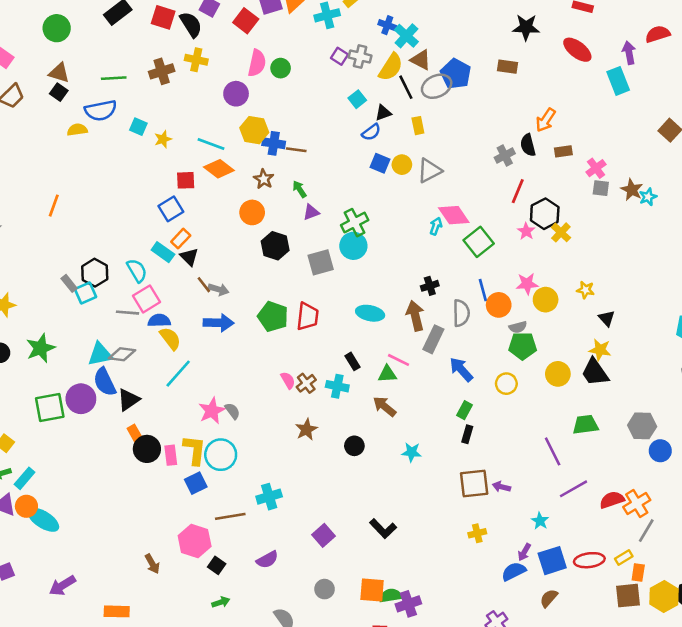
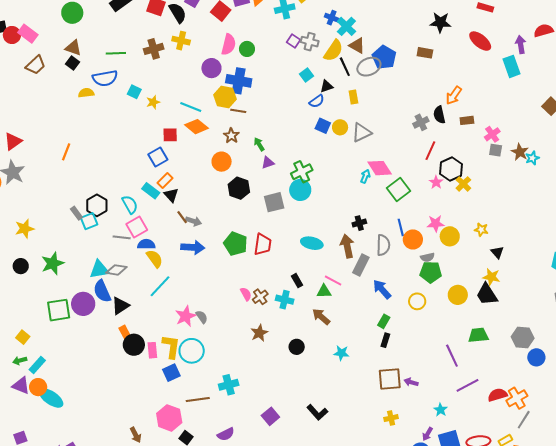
blue cross: (274, 143) -> (239, 81), moved, size x1.4
brown line: (296, 150) -> (238, 111), moved

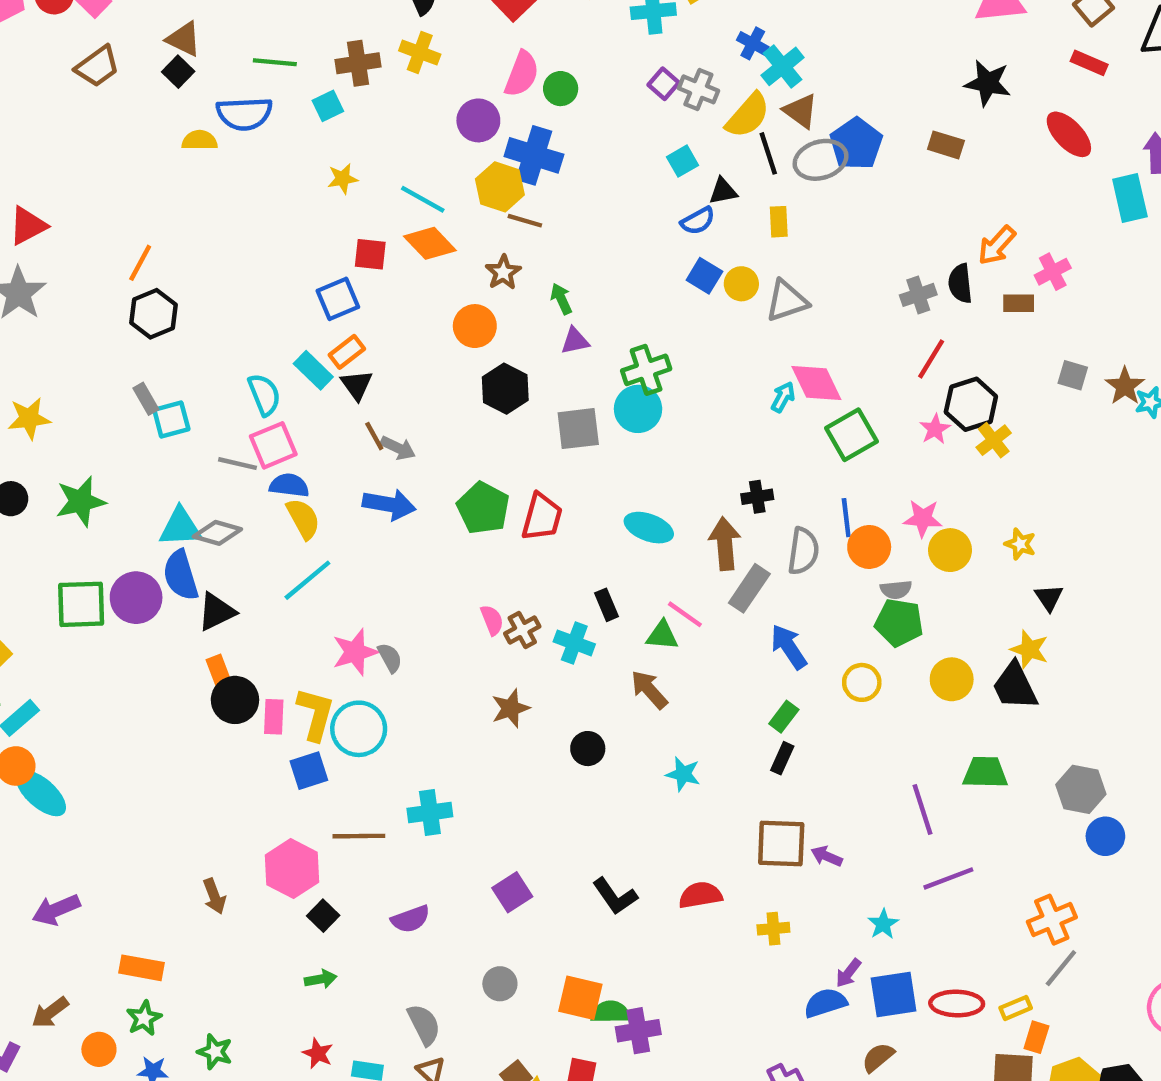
cyan square: (134, 92) -> (328, 106), moved, turned 32
pink cross: (492, 134) -> (1053, 272), moved
black hexagon: (97, 205) -> (154, 314), moved
red semicircle: (497, 395) -> (700, 895), moved

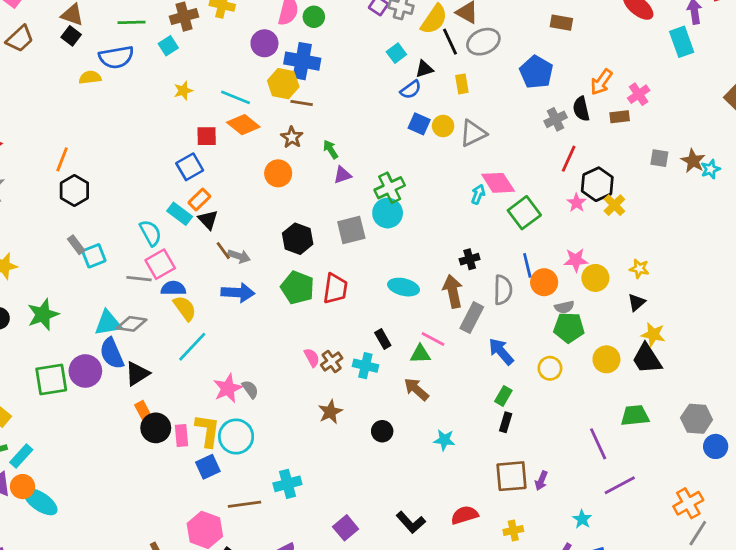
blue pentagon: (856, 144) -> (536, 72), moved
black hexagon: (505, 389) -> (298, 239), moved
black triangle: (1049, 598) -> (637, 302), moved, turned 30
purple arrow: (827, 856) -> (541, 481), turned -84

